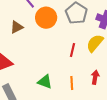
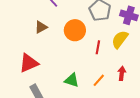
orange circle: (46, 18) -> (75, 30), moved
orange line: (72, 83) -> (99, 80), turned 48

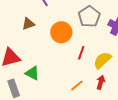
yellow semicircle: (120, 39) -> (102, 60), moved
green triangle: (72, 80) -> (32, 73), moved

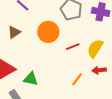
red line: (81, 53) -> (73, 47), turned 64
red arrow: (101, 82) -> (99, 70), turned -96

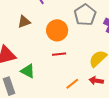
red line: (73, 47) -> (59, 54), moved

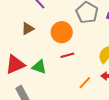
green triangle: (28, 71) -> (39, 67), moved

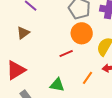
orange circle: (62, 32) -> (82, 33), moved
green triangle: (39, 67) -> (57, 85), moved

